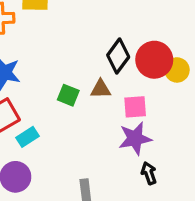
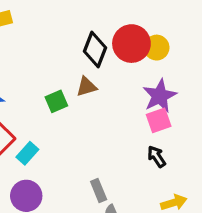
green square: (68, 95) -> (56, 101), turned -30
pink square: (135, 107) -> (159, 120), moved
purple star: (135, 138) -> (160, 96), moved

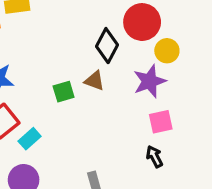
red circle: (131, 44) -> (142, 22), moved
brown triangle: (86, 87) -> (94, 81), turned 30
purple star: (160, 96) -> (149, 81), moved

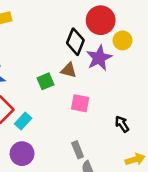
purple star: (149, 81) -> (99, 58), moved
pink square: (161, 122) -> (80, 103), moved, turned 30

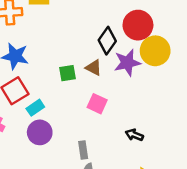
yellow circle: (123, 40) -> (155, 51), size x1.5
black arrow: (122, 124) -> (134, 135), turned -49
purple circle: (22, 154) -> (40, 132), moved

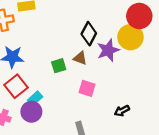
red circle: (138, 25) -> (139, 16), moved
purple circle: (40, 132) -> (31, 112), moved
black arrow: (134, 135) -> (122, 111), turned -40

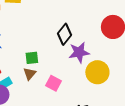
yellow circle: (130, 37) -> (97, 72), moved
brown triangle: (80, 58) -> (30, 74), moved, turned 40

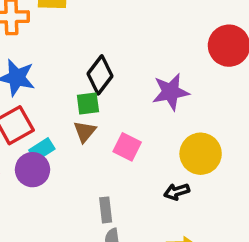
black diamond: (64, 34) -> (100, 75), moved
yellow circle: (97, 72) -> (201, 154), moved

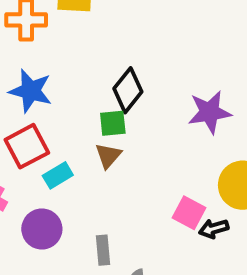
pink square: (127, 147) -> (189, 213), moved
purple circle: (32, 170) -> (42, 229), moved
gray rectangle: (106, 210) -> (103, 250), moved

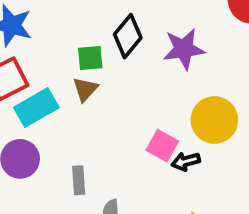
black diamond: (128, 90) -> (128, 36), moved
cyan rectangle: (58, 175) -> (36, 107), size x1.5

